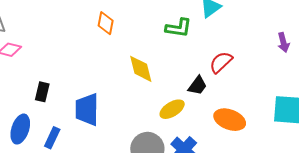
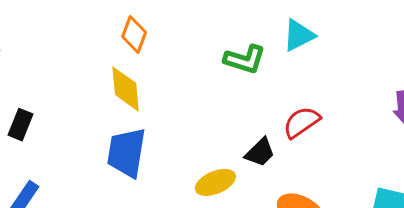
yellow diamond: (141, 69) -> (126, 89), moved
blue trapezoid: (87, 110) -> (126, 153), moved

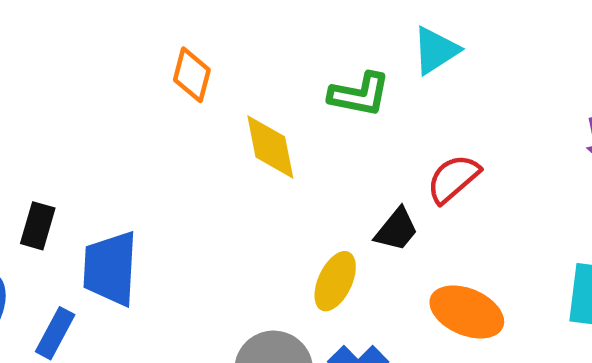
yellow diamond: (126, 89) -> (270, 147), moved
blue trapezoid: (126, 153) -> (110, 268), moved
yellow ellipse: (215, 182) -> (335, 281), turned -36

